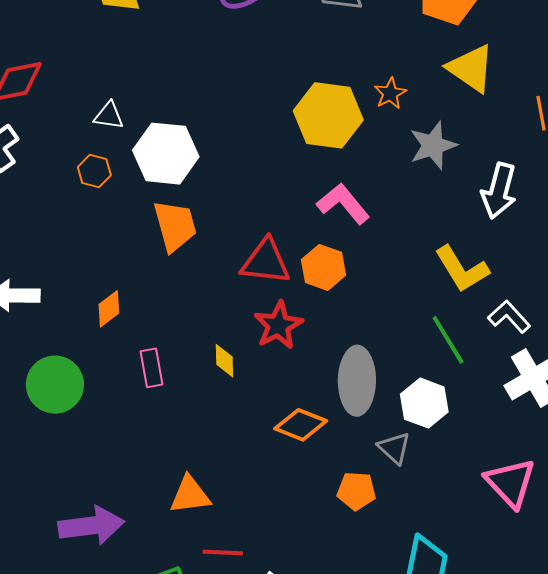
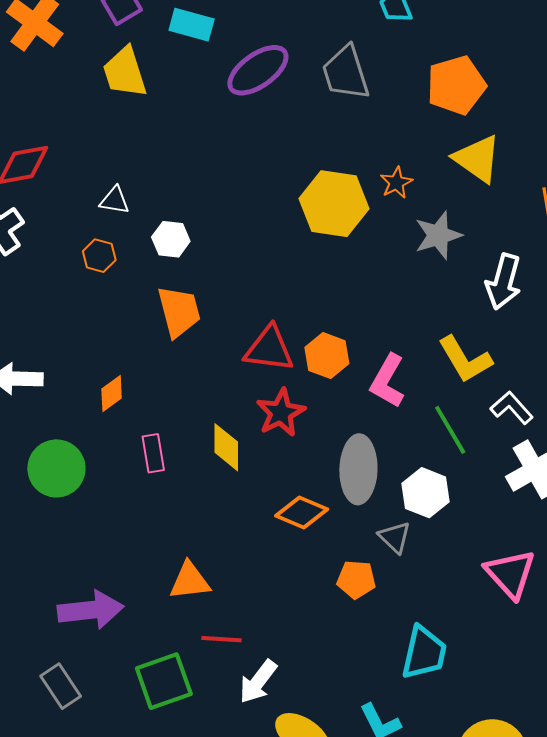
white hexagon: (166, 154) -> (171, 239), size x0.6
pink L-shape: (343, 204) -> (387, 381), moved, turned -112
yellow diamond: (224, 361) -> (226, 447), size x1.4

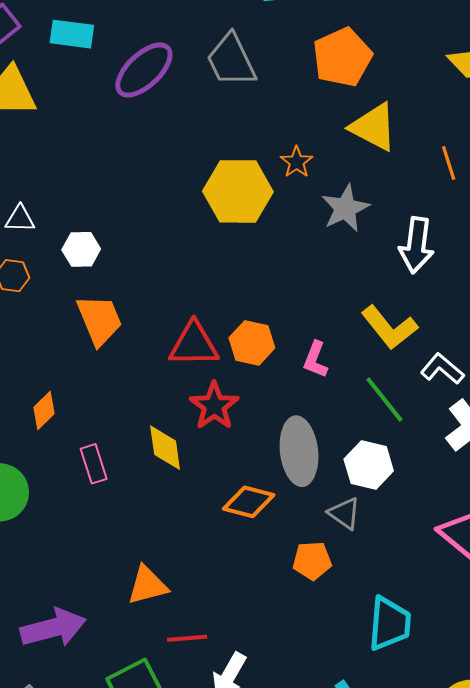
pink L-shape: (387, 381) -> (315, 360), size x0.7

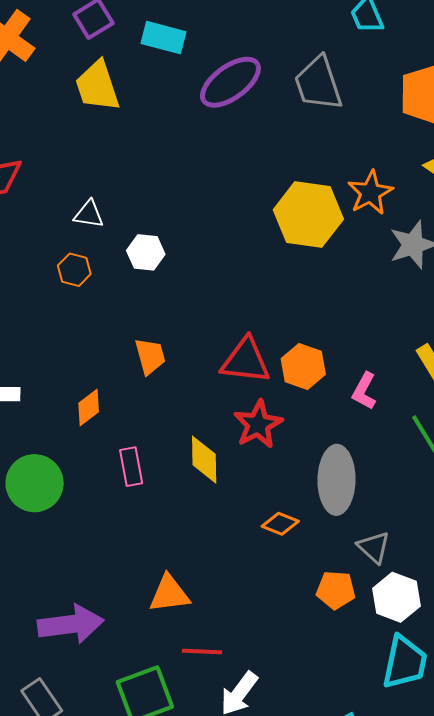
orange star: (297, 162) -> (370, 193), size x1.4
orange trapezoid: (99, 320) -> (150, 356), moved, size x0.7
white hexagon: (369, 465) -> (396, 597), moved
orange diamond: (249, 502) -> (280, 524), size x0.7

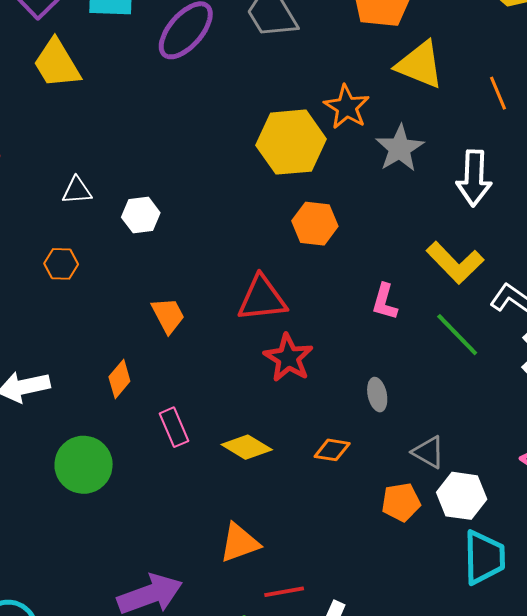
orange hexagon: (74, 270) -> (61, 264), moved
orange hexagon: (303, 366) -> (315, 224), moved
yellow diamond: (204, 460) -> (247, 447), moved, turned -45
gray ellipse: (337, 480) -> (377, 395), size x0.5

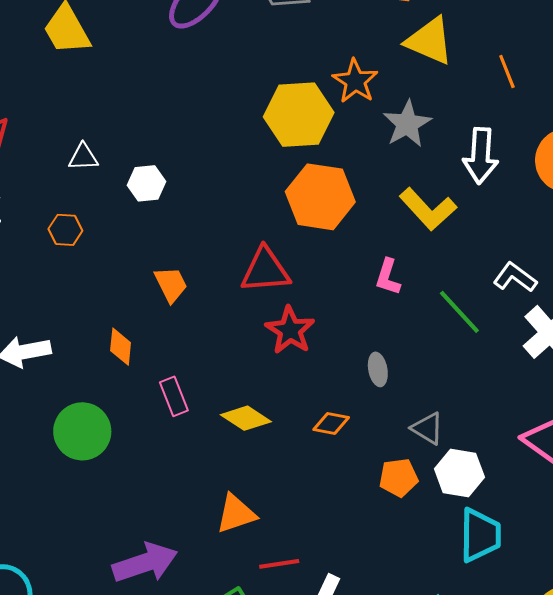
orange hexagon: (315, 224) -> (320, 197), size x1.5
yellow L-shape: (455, 263) -> (428, 209), moved
orange diamond: (119, 379) -> (121, 347), turned -36

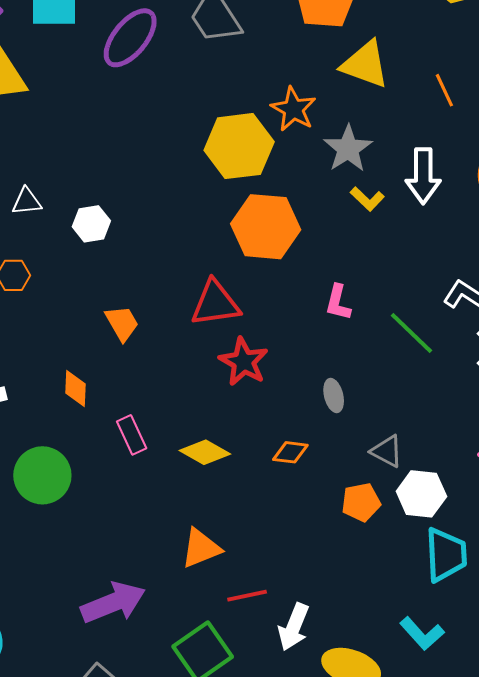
yellow L-shape: (428, 209) -> (367, 199), moved, size x0.6

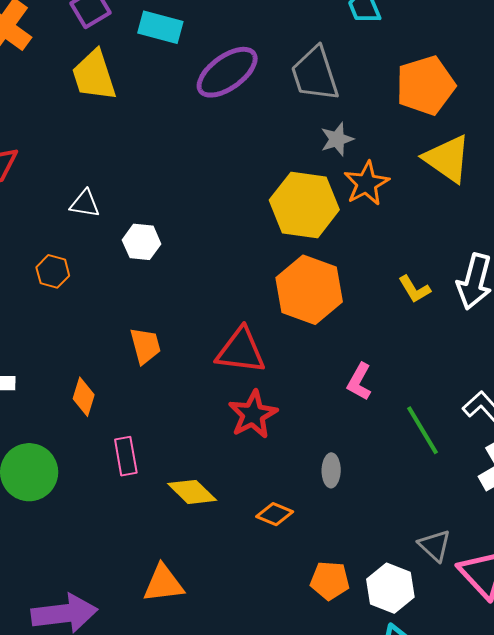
gray star: (348, 149) -> (337, 139), moved, size x0.7
gray triangle: (387, 451) -> (435, 546), moved

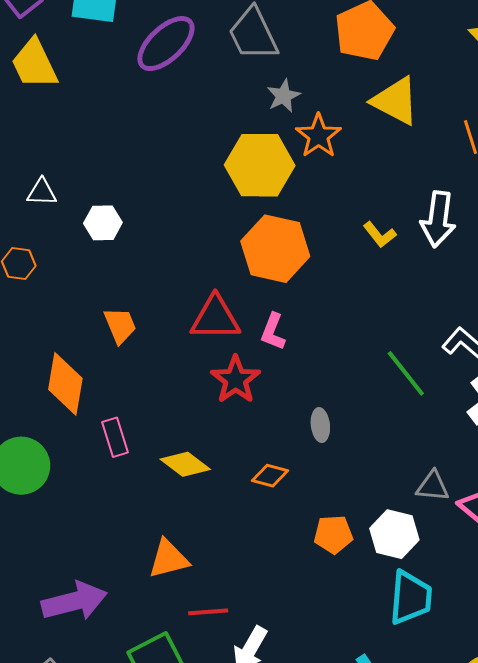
pink L-shape: (359, 382) -> (273, 332), moved
orange diamond: (84, 397) -> (65, 384), size x1.6
gray triangle: (435, 546) -> (433, 486), turned -30

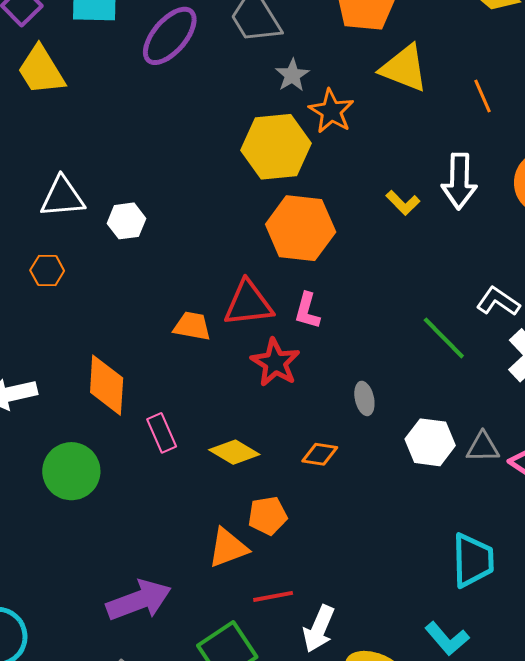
white triangle: (42, 192) -> (62, 197), size x1.5
orange trapezoid: (120, 325) -> (192, 326), moved, turned -51
orange pentagon: (333, 534) -> (268, 516), moved
white hexagon: (394, 534) -> (430, 442), moved

